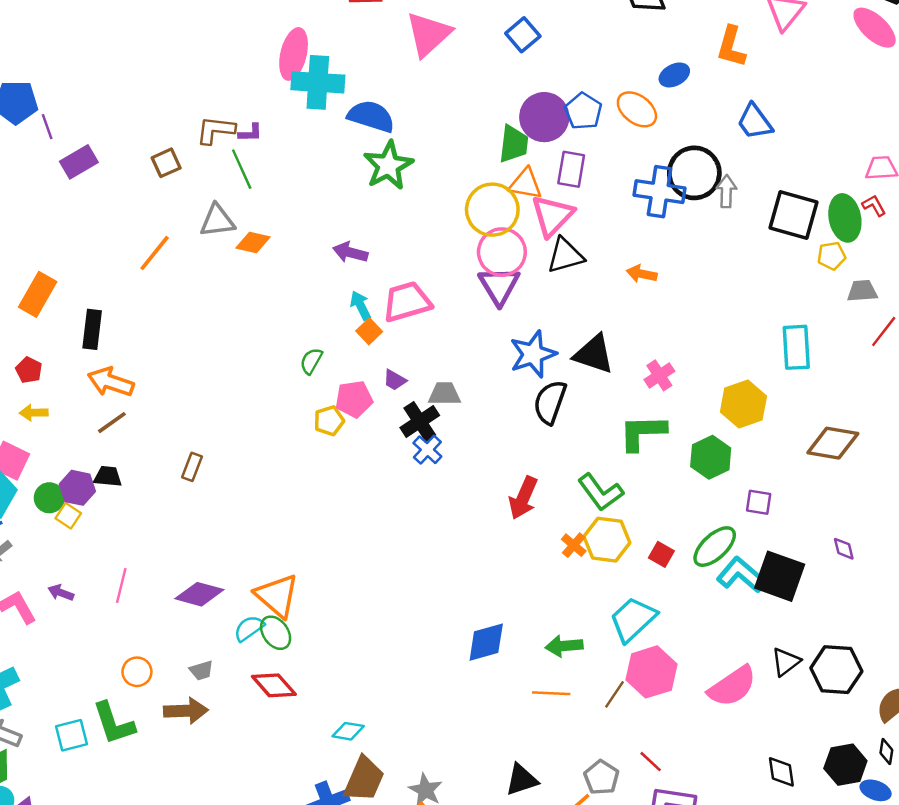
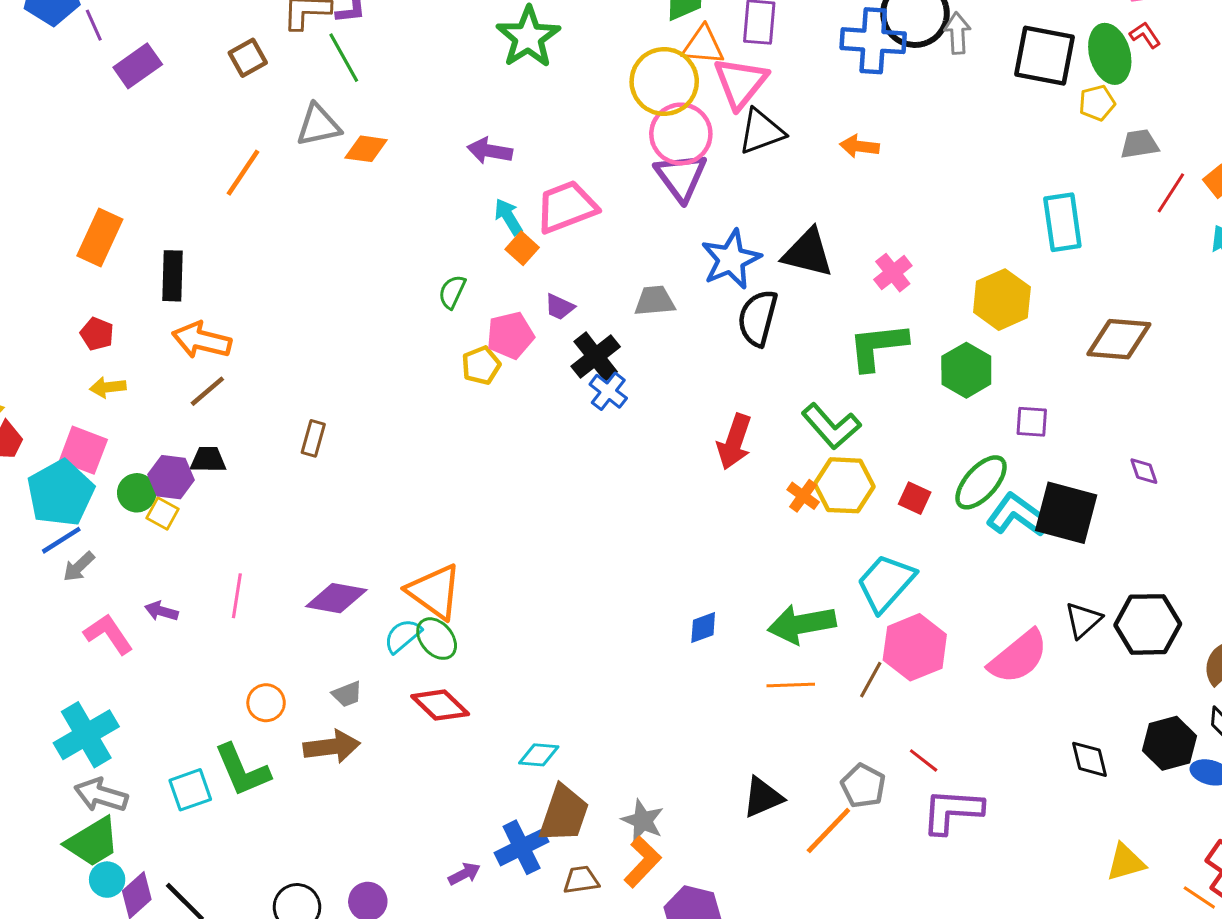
gray trapezoid: (444, 394) -> (655, 301), moved
blue diamond: (486, 642) -> (703, 628), size x0.6
green arrow: (564, 646) -> (802, 624), size x1.4

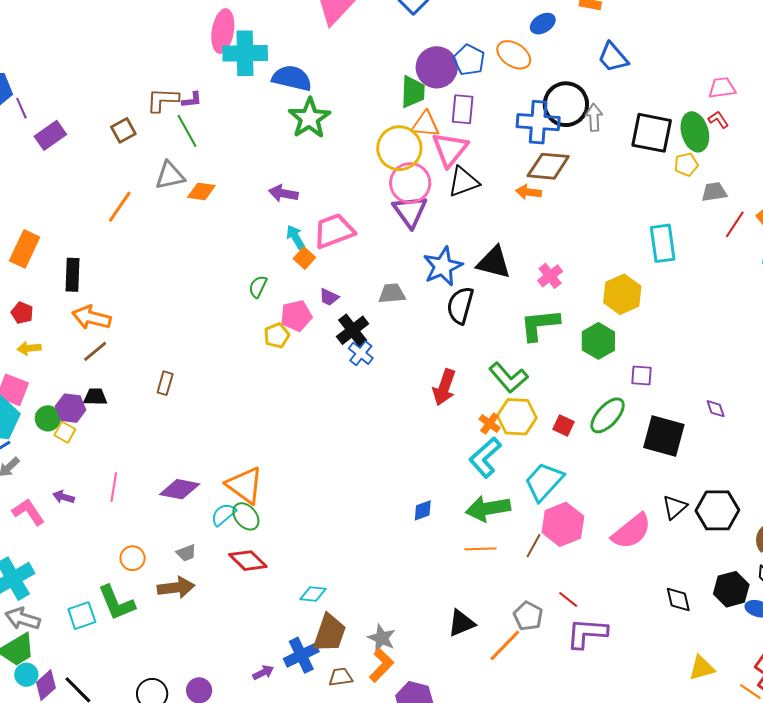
brown diamond: (1119, 339) -> (548, 166), moved
cyan L-shape: (1018, 515) -> (485, 457), moved, turned -78

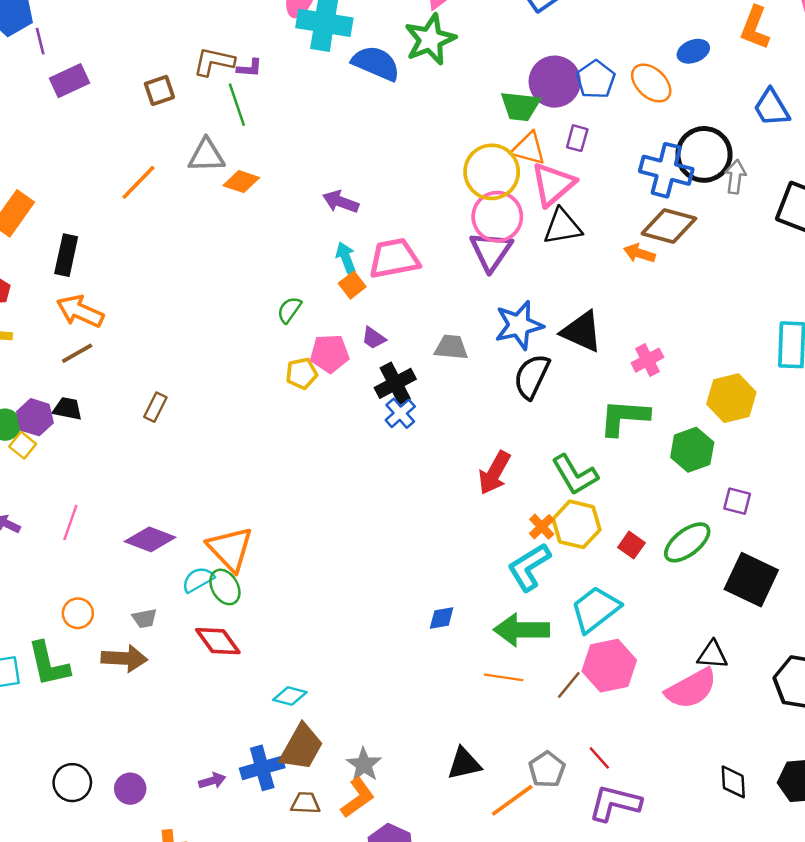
green trapezoid: (413, 92) -> (520, 106), turned 84
purple rectangle: (463, 109) -> (577, 138), size x0.7
green star: (309, 118) -> (430, 39), moved
black triangle: (675, 507) -> (712, 655), moved, turned 36

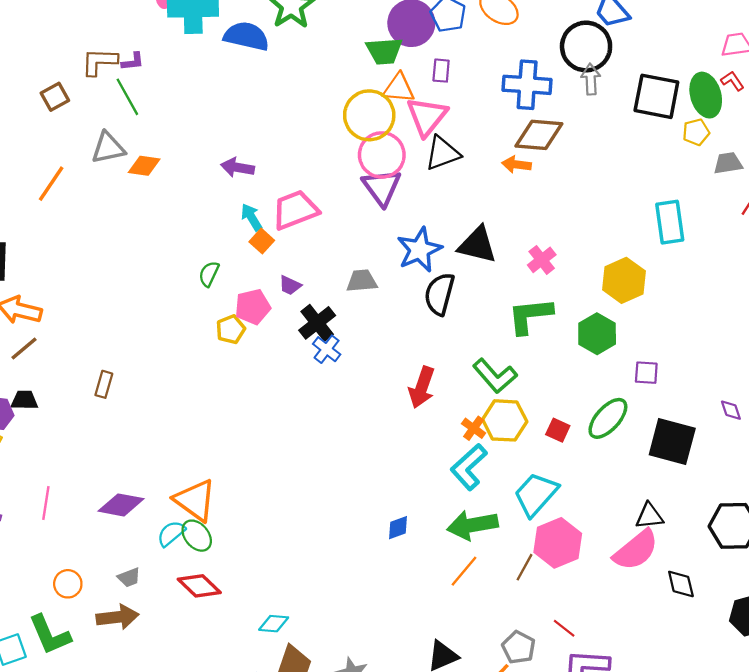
black circle: (704, 154) -> (586, 47), moved
orange line: (504, 677) -> (464, 571), turned -48
black diamond: (733, 782) -> (681, 584), moved

